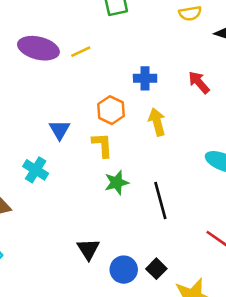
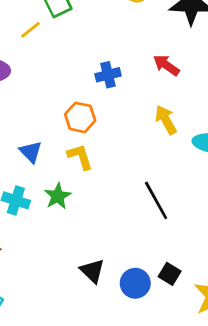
yellow line: (81, 52) -> (31, 30), moved
yellow arrow: (157, 122) -> (166, 120), moved
green star: (117, 183) -> (58, 196), moved

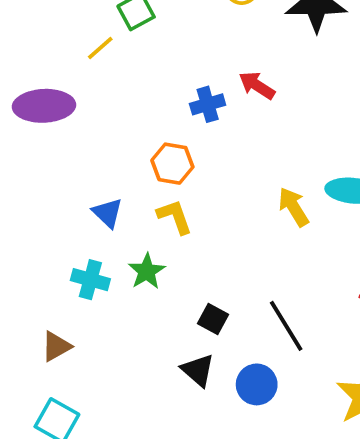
red arrow: (166, 65) -> (257, 85), moved
yellow arrow: (166, 120) -> (294, 207), moved
black line: (156, 200) -> (286, 326), moved
black square: (170, 274) -> (213, 319), moved

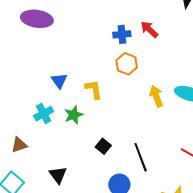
orange hexagon: (172, 164) -> (127, 64), moved
cyan cross: (90, 280) -> (44, 114), turned 36
black triangle: (198, 370) -> (58, 175), moved

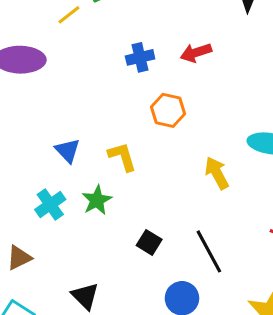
red arrow: (149, 29) -> (196, 53), turned -54
blue cross: (122, 34) -> (140, 57), moved
yellow arrow: (156, 96) -> (217, 173), moved

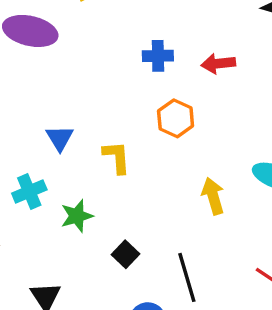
green star: (97, 200) -> (77, 216), moved

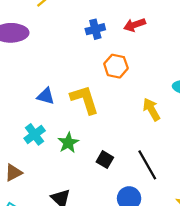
blue triangle: (60, 138) -> (46, 96), turned -30
yellow L-shape: (117, 157) -> (85, 100), size x1.4

